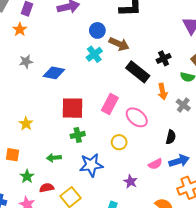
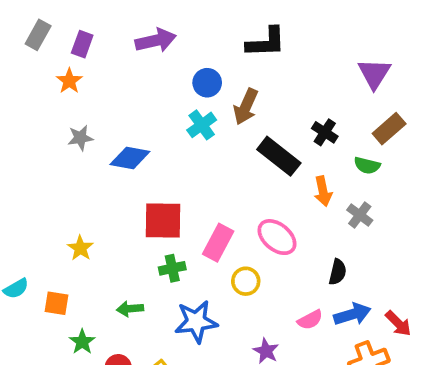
brown arrow: (119, 44) -> (246, 107), turned 90
black cross: (164, 58) -> (325, 132), turned -32
pink rectangle: (110, 104) -> (218, 243), moved

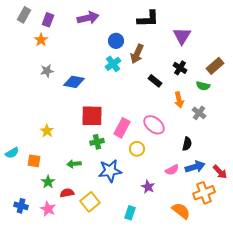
purple triangle: (374, 74) -> (182, 36), moved
black rectangle: (279, 156) -> (155, 81), size x0.6

